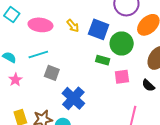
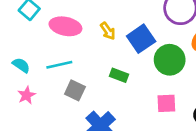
blue square: (99, 29) -> (141, 39), turned 30
green rectangle: (103, 60) -> (119, 75), moved

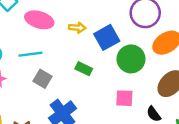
yellow arrow: (108, 31) -> (77, 28), turned -56

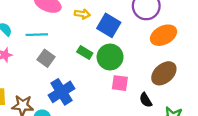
blue square: (107, 37) -> (109, 25), turned -35
green circle: (131, 59) -> (110, 57), moved

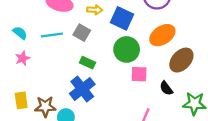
orange ellipse: (164, 35) -> (162, 35), moved
green rectangle: (85, 52) -> (87, 63), moved
gray square: (46, 58) -> (82, 33), moved

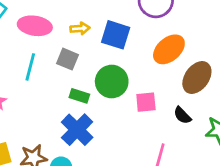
cyan line: (52, 35) -> (30, 67), turned -60
green circle: (127, 49) -> (112, 82), moved

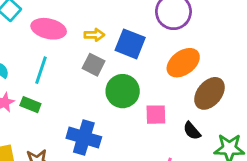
gray square: (67, 59) -> (94, 65), moved
green rectangle: (79, 96) -> (30, 105), moved
blue cross: (77, 130) -> (84, 138), turned -32

